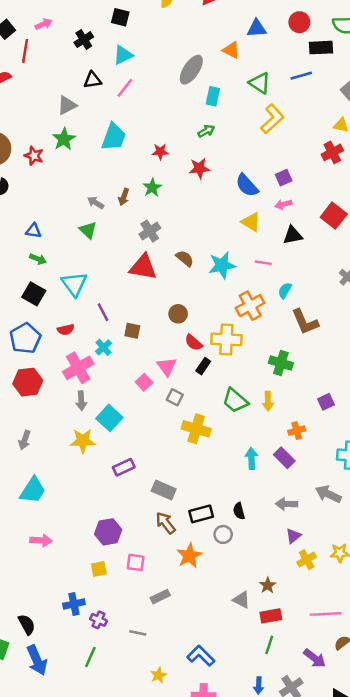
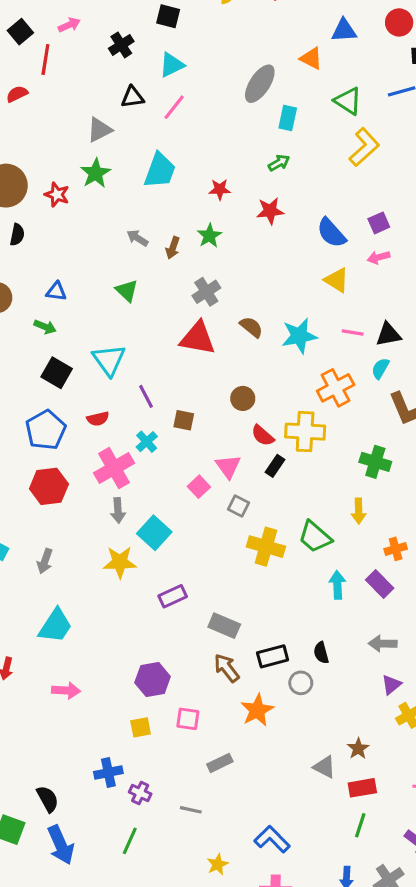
gray arrow: (96, 203) -> (137, 238), moved
black triangle: (293, 235) -> (388, 334), moved
green arrow: (38, 259) -> (45, 327), moved
green trapezoid: (235, 401) -> (315, 537), moved

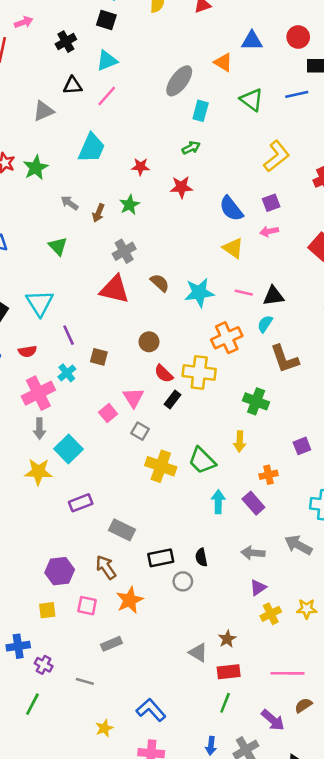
yellow L-shape: (364, 147) -> (277, 156), moved
green star: (96, 173) -> (36, 168), moved
brown arrow: (227, 668) -> (106, 567), moved
orange star: (257, 710) -> (130, 600), moved

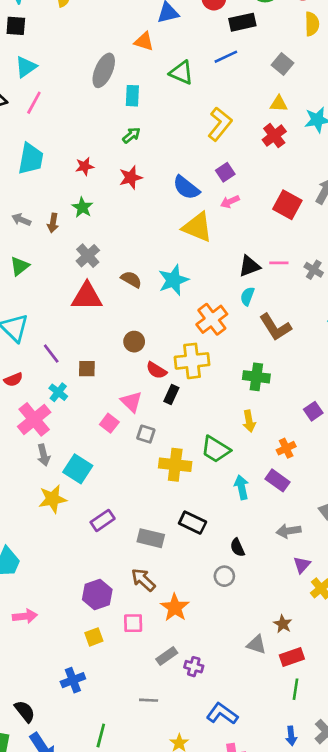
green triangle: (58, 246) -> (20, 266), turned 48
yellow triangle: (233, 248) -> (197, 227), size x1.4
pink line: (244, 293) -> (279, 263), moved
black rectangle: (161, 558) -> (193, 523), moved, turned 50
purple cross: (44, 665) -> (194, 667), moved

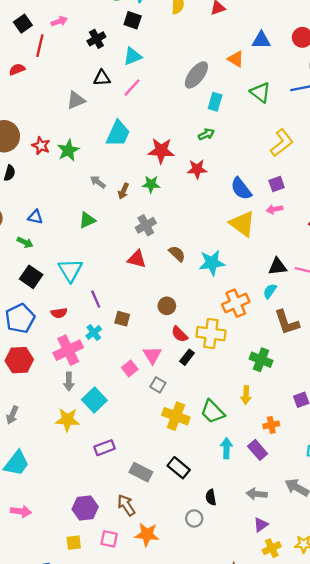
red star: (85, 166) -> (161, 151), size x1.6
green star: (82, 207) -> (151, 184), turned 30
red triangle: (87, 297) -> (137, 259), size x0.7
orange star: (175, 608) -> (147, 534), turned 30

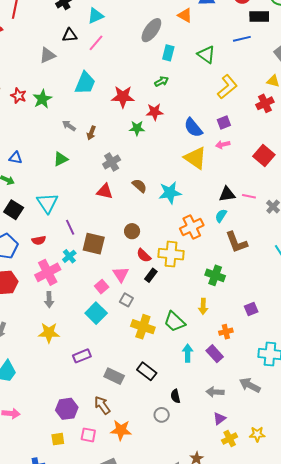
green triangle: (260, 92) -> (206, 55), moved
green star: (151, 184) -> (137, 128), moved
brown square: (122, 319) -> (94, 244), size x1.6
cyan square: (94, 400) -> (96, 313), moved

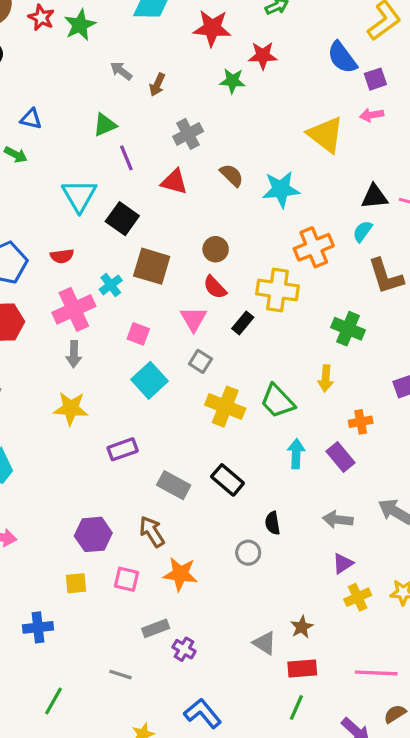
blue semicircle: (193, 128) -> (342, 57), moved
black square: (14, 210) -> (122, 219), moved
purple line: (70, 227) -> (126, 158), moved
red semicircle: (144, 255) -> (215, 287), moved
pink square: (102, 287) -> (138, 334), moved, turned -32

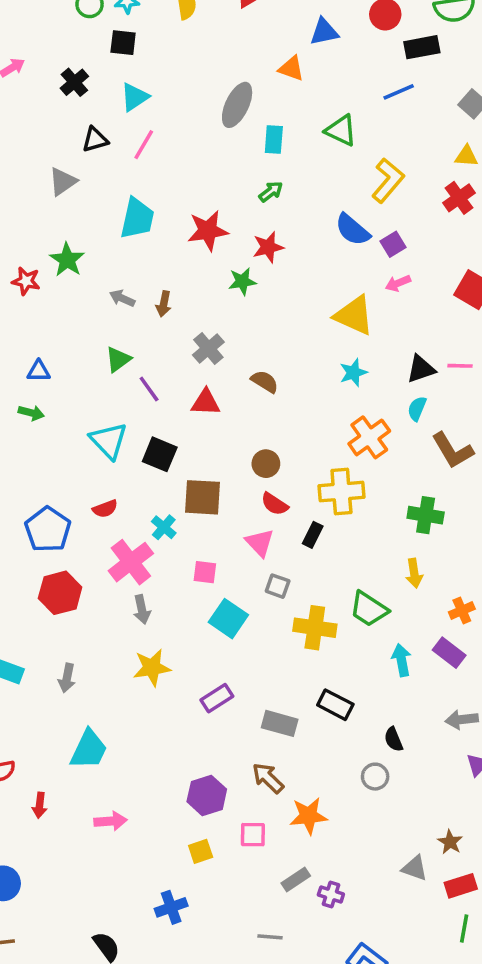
red star: (41, 17) -> (26, 281), moved
cyan star: (281, 189) -> (353, 373), moved, size x0.7

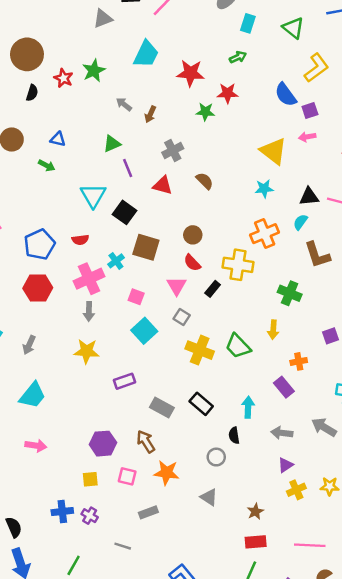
cyan arrow: (401, 660) -> (248, 407), moved
gray triangle: (415, 868) -> (209, 497), moved
purple cross: (331, 894) -> (90, 516), moved

